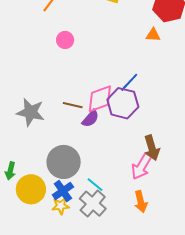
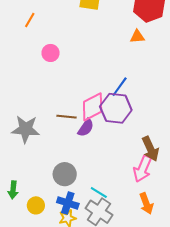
gray circle: (64, 162) -> (65, 174), size x0.7
yellow circle: (31, 189) -> (36, 205), size x0.6
blue cross: (63, 191) -> (68, 203), turned -30

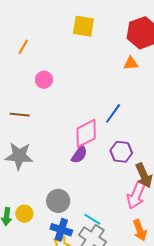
purple hexagon: (116, 108) -> (121, 152), moved, size x0.7
brown line: (66, 117) -> (20, 115), moved
yellow circle: (36, 205) -> (24, 214), moved

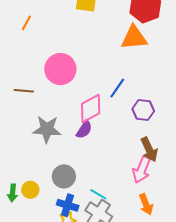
orange triangle: (131, 63) -> (134, 38), size x1.8
pink circle: (44, 80) -> (60, 69), moved, size x1.8
purple hexagon: (121, 152) -> (143, 110), moved
gray star: (19, 156) -> (47, 129), moved

